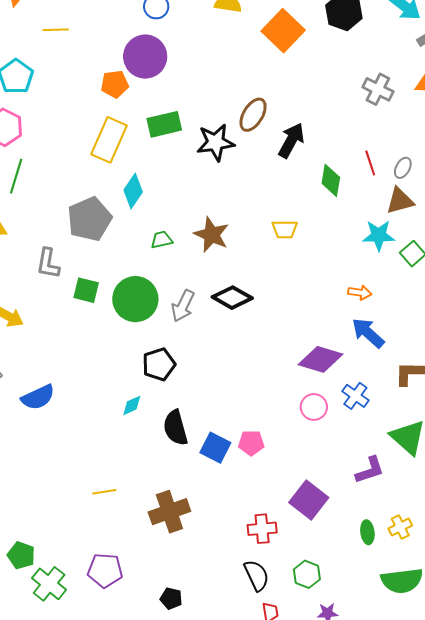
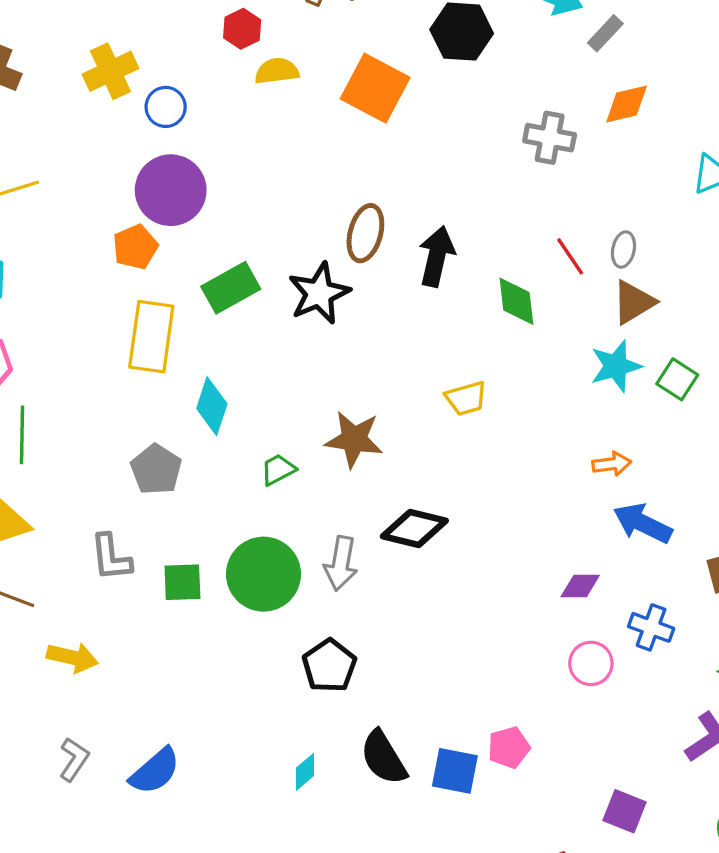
gray pentagon: (90, 219) -> (156, 469), size x0.7
purple diamond: (321, 359) -> (580, 586), size x0.6
cyan diamond: (132, 405) -> (305, 772), moved
purple square: (309, 500) -> (624, 811), size x0.7

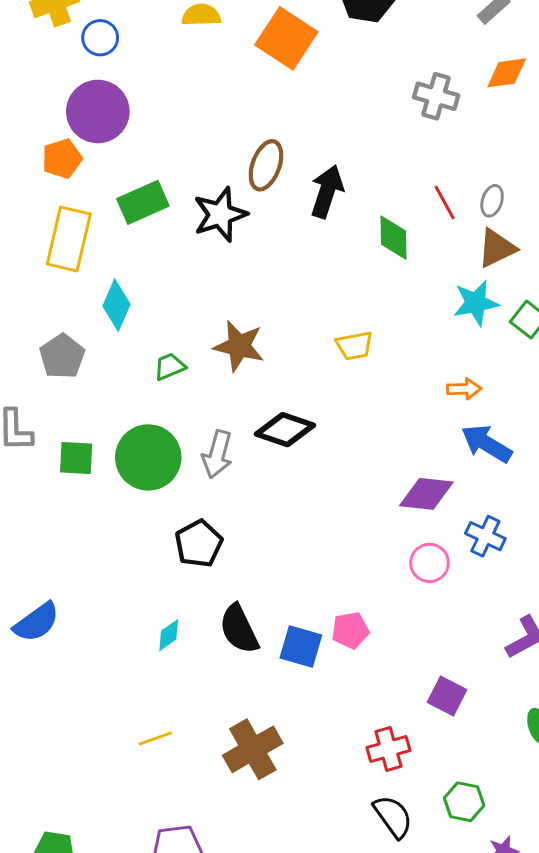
yellow trapezoid: (466, 398) -> (354, 346), moved
purple diamond: (580, 586) -> (426, 494), size x1.5

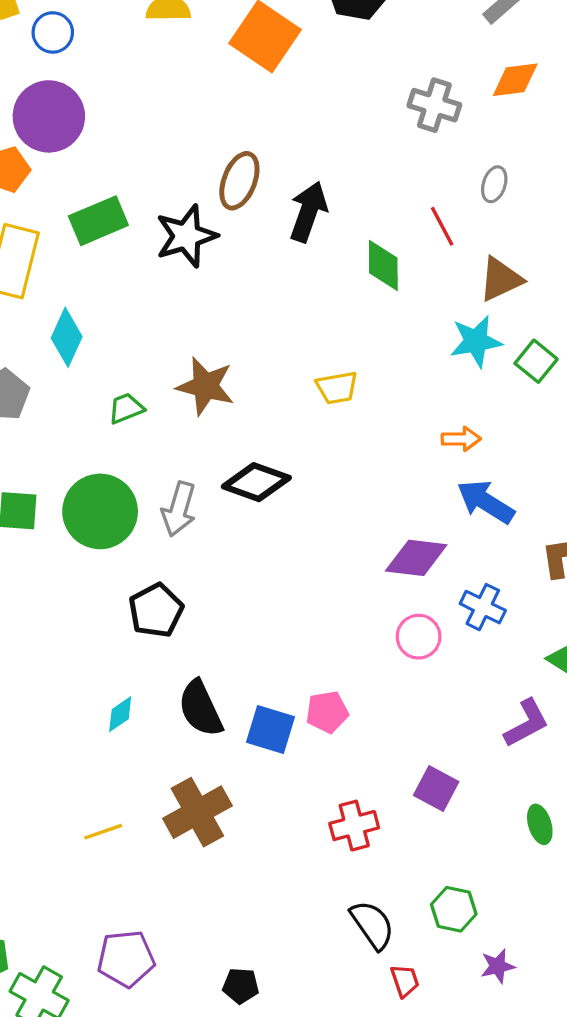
gray ellipse: (492, 201) -> (494, 184), moved
brown cross: (253, 749) -> (197, 812), moved
red cross: (388, 749) -> (354, 826), moved

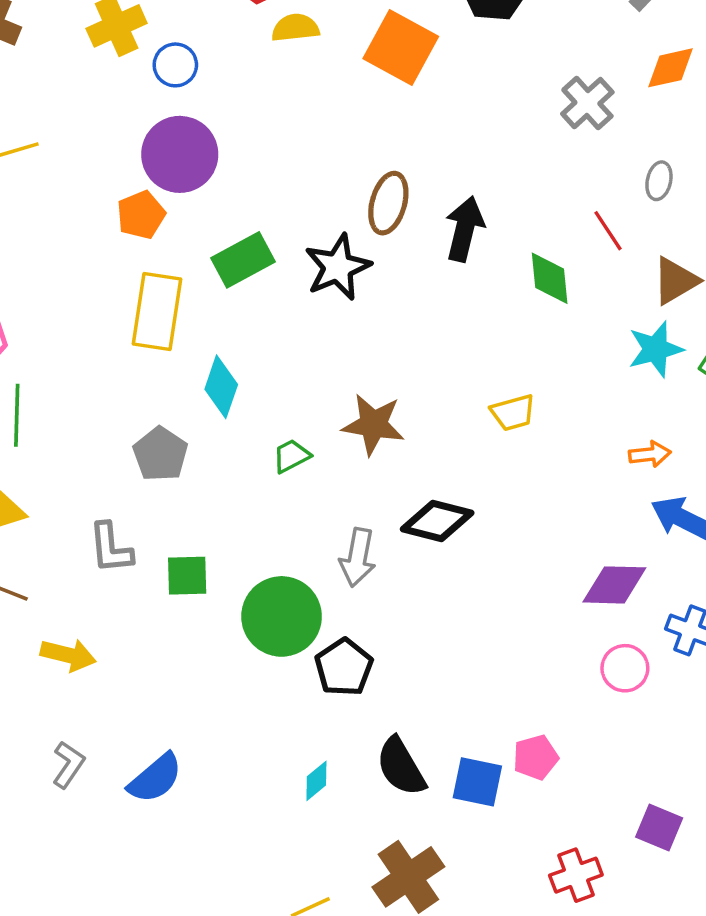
gray cross: (434, 105) -> (587, 103), turned 36
green circle: (100, 511) -> (282, 616), moved

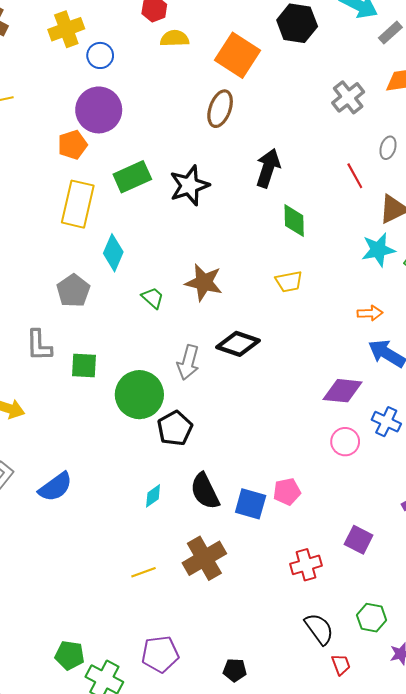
brown ellipse: (388, 203) -> (220, 109), moved
green diamond: (550, 278) -> (294, 221), moved
green trapezoid: (291, 456) -> (153, 298), turned 65

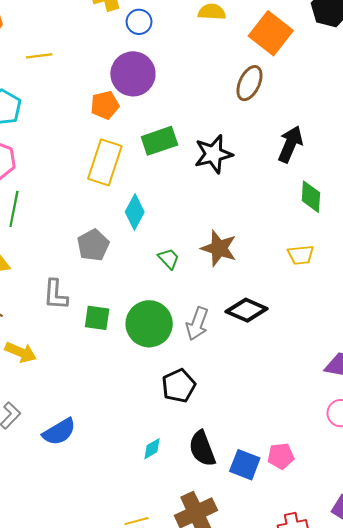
green circle: (139, 395) -> (149, 324), moved

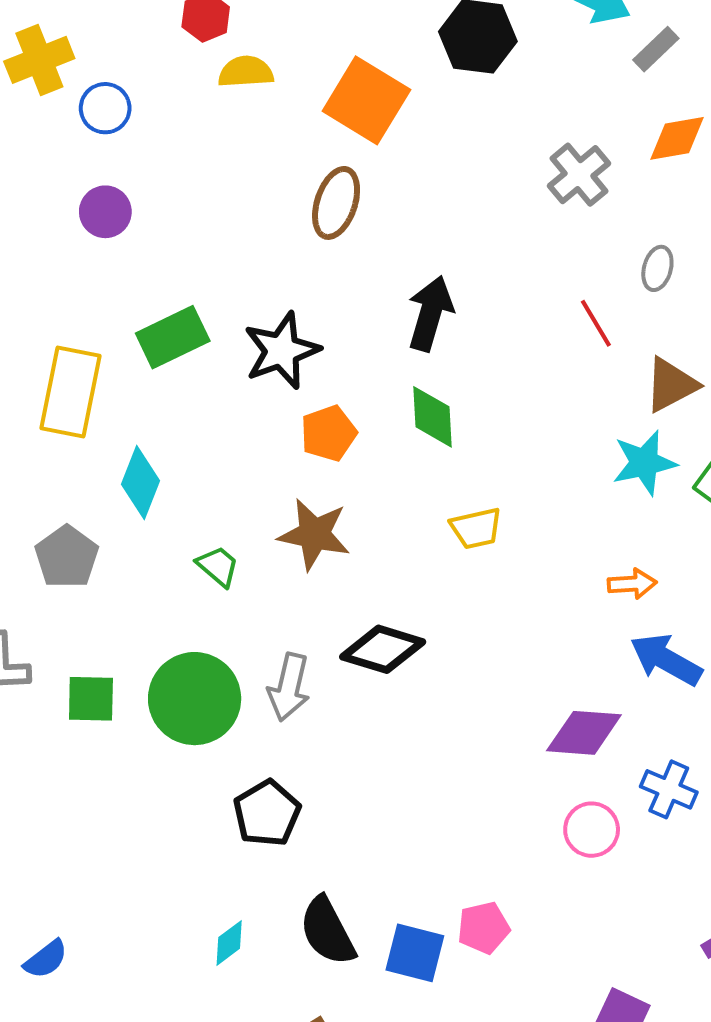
purple circle: (133, 74) -> (105, 212), size x0.6
orange pentagon: (105, 105) -> (329, 433), moved
green diamond: (311, 197) -> (433, 417), moved
blue semicircle: (59, 432) -> (46, 959), moved, size x0.7

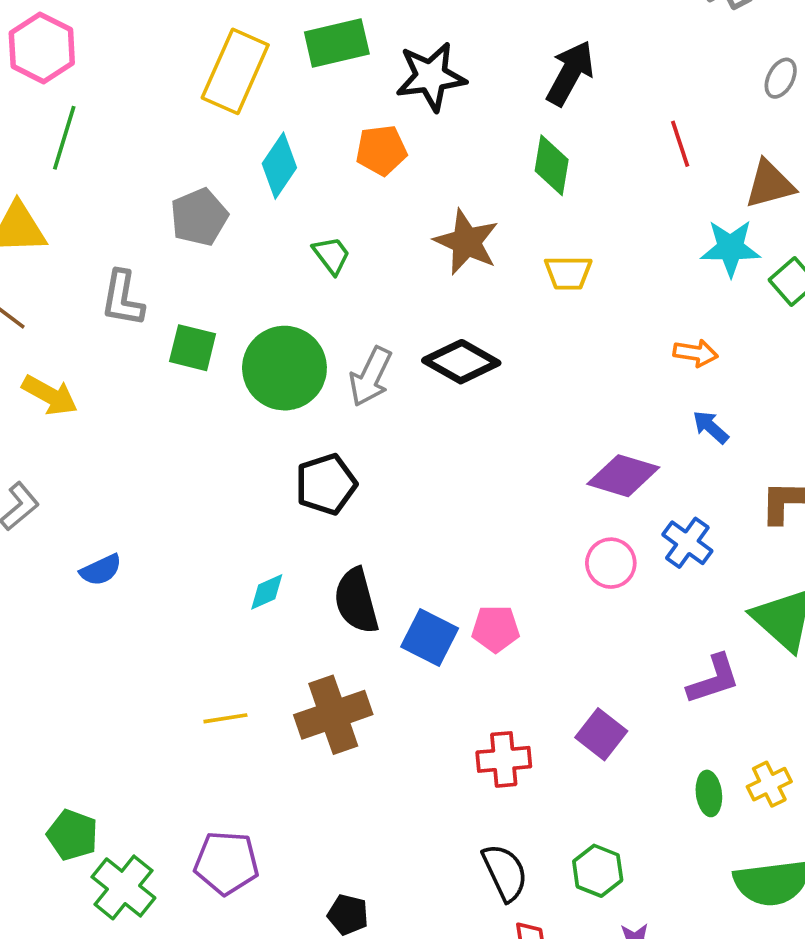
red line: (596, 323) -> (680, 144), moved
orange pentagon: (329, 433) -> (381, 150), moved
brown star: (314, 534) -> (466, 242), moved
blue arrow: (666, 660) -> (711, 427), size x0.6

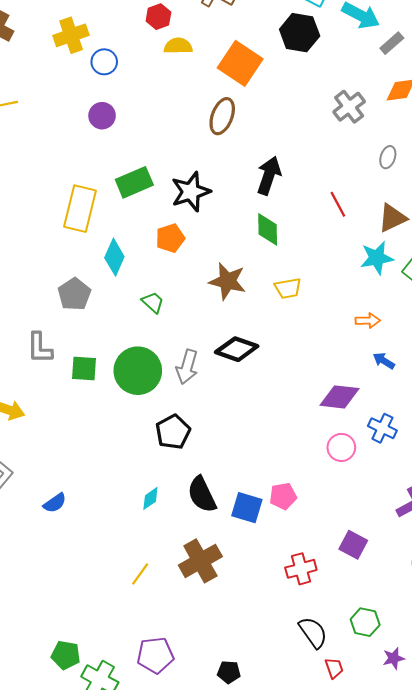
yellow line: (225, 718) -> (140, 574), turned -35

